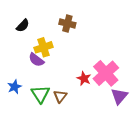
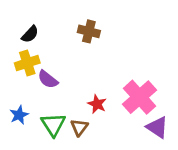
yellow cross: (44, 47) -> (27, 63), moved
red star: (84, 79) -> (97, 104), moved
purple triangle: (119, 96) -> (157, 127), turned -36

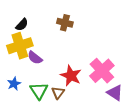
yellow cross: (27, 63) -> (20, 46), size x1.4
red star: (97, 104) -> (71, 76), size x1.5

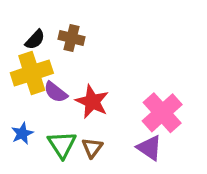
brown cross: (65, 23) -> (72, 38), moved
red star: (71, 76) -> (92, 102), moved
purple triangle: (115, 93) -> (149, 148), moved

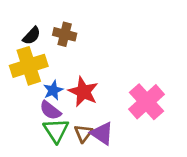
purple semicircle: (56, 92) -> (50, 110), moved
blue star: (22, 133) -> (53, 90), moved
purple triangle: (149, 148) -> (102, 133), moved

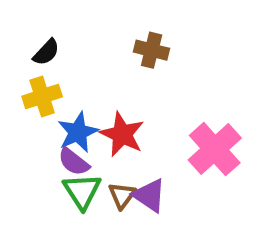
brown cross: (65, 34) -> (152, 50), moved
yellow cross: (29, 66) -> (42, 96), size x0.7
blue star: (53, 90) -> (78, 132), size x1.4

